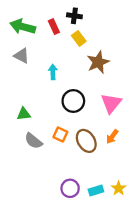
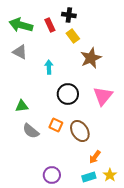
orange arrow: (112, 137) -> (95, 157), moved
purple circle: (70, 188) -> (52, 175), moved

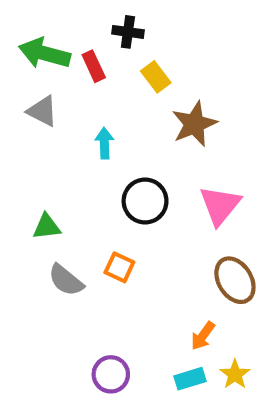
black cross: (69, 15) -> (128, 32), moved
red rectangle: (50, 25) -> (94, 66), moved
brown ellipse: (80, 131) -> (235, 280), moved

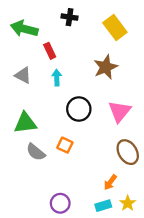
red rectangle: (94, 66) -> (50, 51), moved
yellow rectangle: (156, 77) -> (115, 28), moved, size x1.5
gray triangle: (42, 111) -> (23, 75), moved
green triangle: (47, 227) -> (25, 123), size x1.5

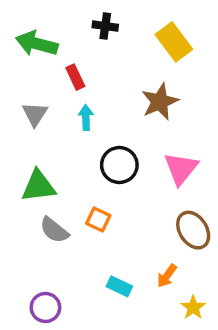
gray triangle: (23, 75) -> (35, 114), turned 36
purple circle: (60, 203) -> (45, 307), moved
cyan rectangle: (103, 206) -> (119, 286), moved, turned 42

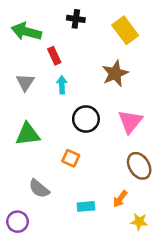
gray semicircle: (54, 230) -> (39, 189), moved
cyan rectangle: (119, 286) -> (86, 206), turned -30
purple circle: (45, 307) -> (18, 222), moved
yellow star: (193, 307) -> (139, 222), turned -30

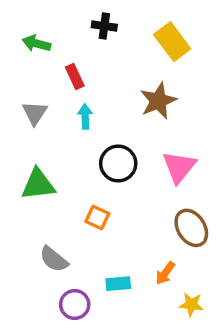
green arrow: (26, 32) -> (36, 43), size x0.7
purple circle: (18, 222) -> (75, 304), moved

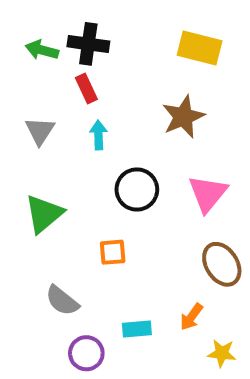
black cross: (104, 26) -> (88, 44), moved, size x1.4
yellow rectangle: (172, 42) -> (200, 48), turned -39
green triangle: (38, 184) -> (44, 214), turned -33
orange square: (97, 217) -> (113, 252), turned -30

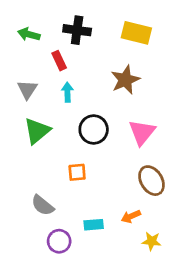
black cross: (88, 44) -> (77, 30), moved
green triangle: (44, 214) -> (37, 131), moved
orange arrow: (191, 317) -> (131, 216), turned 30

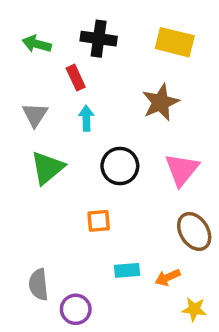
gray semicircle: (43, 205) -> (39, 285), moved, turned 45
cyan rectangle: (94, 225) -> (127, 270), moved

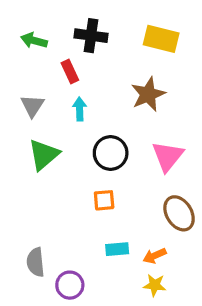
orange square: (99, 221) -> (104, 200), moved
yellow star: (194, 309) -> (155, 285), moved

